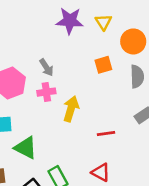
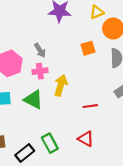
yellow triangle: (103, 22) -> (97, 12), moved, turned 40
green triangle: (26, 148) -> (33, 99), moved

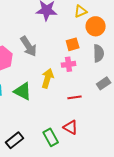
gray arrow: (40, 50) -> (29, 46), size x1.5
pink cross: (40, 71) -> (69, 64), moved
green rectangle: (50, 143) -> (51, 137), moved

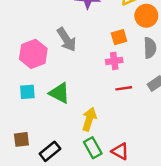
yellow arrow: (48, 78) -> (89, 119), moved
red line: (75, 97) -> (124, 88), moved
red triangle: (71, 127) -> (120, 151), moved

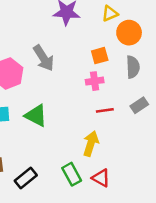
yellow arrow: (89, 119) -> (91, 144), moved

